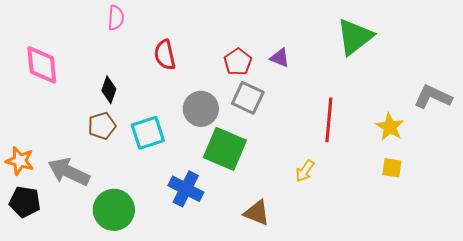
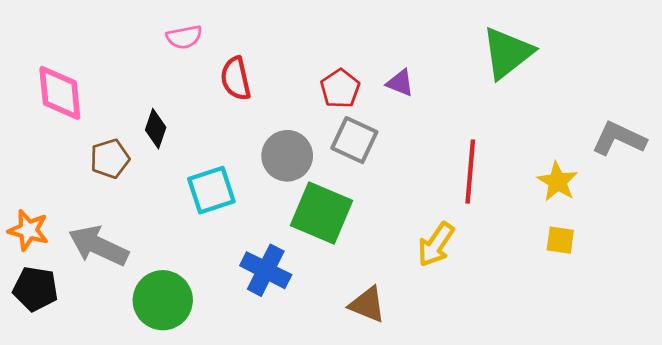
pink semicircle: (116, 18) -> (184, 37), moved, turned 75
brown pentagon: (102, 126) -> (110, 159), moved
yellow arrow: (305, 171) -> (436, 244), size x1.4

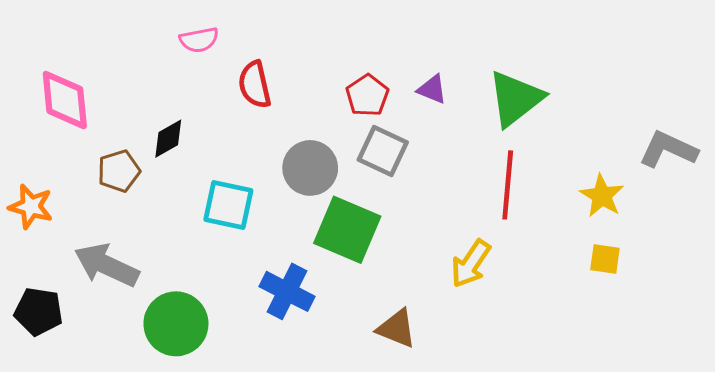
green triangle: (507, 53) -> (515, 99), moved
black diamond: (156, 129) -> (168, 139), turned 42
cyan square: (211, 190) -> (228, 205), turned 30
orange star: (28, 230) -> (31, 207), moved

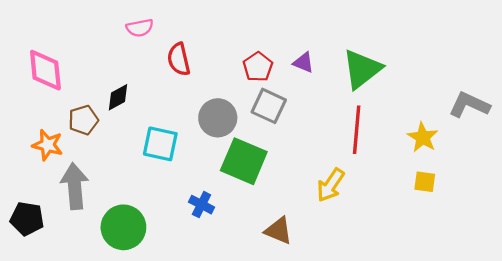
orange star: (31, 207) -> (48, 145), moved
gray arrow: (106, 265) -> (75, 186), turned 60
blue cross: (287, 291) -> (201, 205), size x0.7

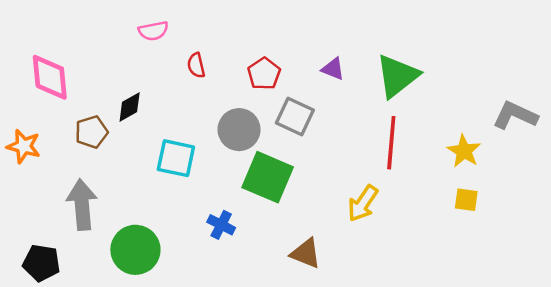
red semicircle: (179, 59) -> (196, 65), size x0.7
red pentagon: (258, 67) -> (264, 74), moved
orange star: (48, 145) -> (24, 146), moved
black pentagon: (27, 219) -> (41, 263), moved

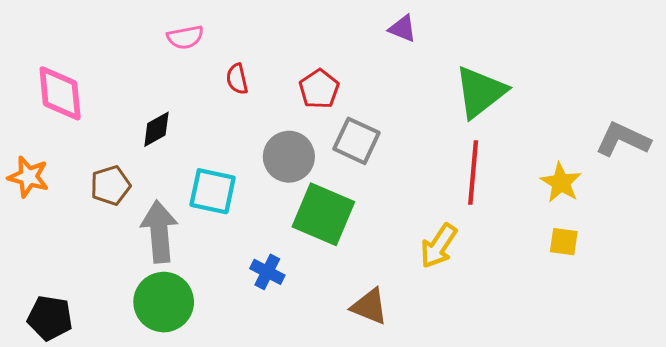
purple triangle: (333, 69) -> (403, 29), moved
brown pentagon: (91, 132) -> (110, 185), moved
gray arrow: (82, 205) -> (159, 232), moved

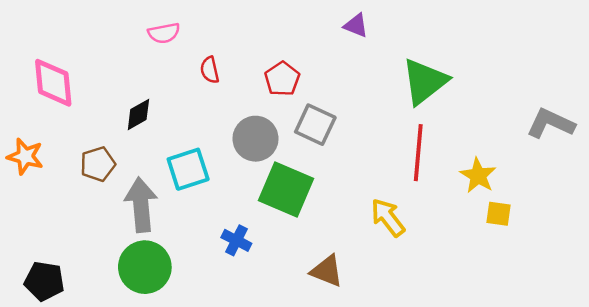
yellow star: (561, 183) -> (478, 176), moved
cyan square: (213, 191) -> (188, 169), turned -30
yellow arrow: (439, 246) -> (388, 218), turned 108

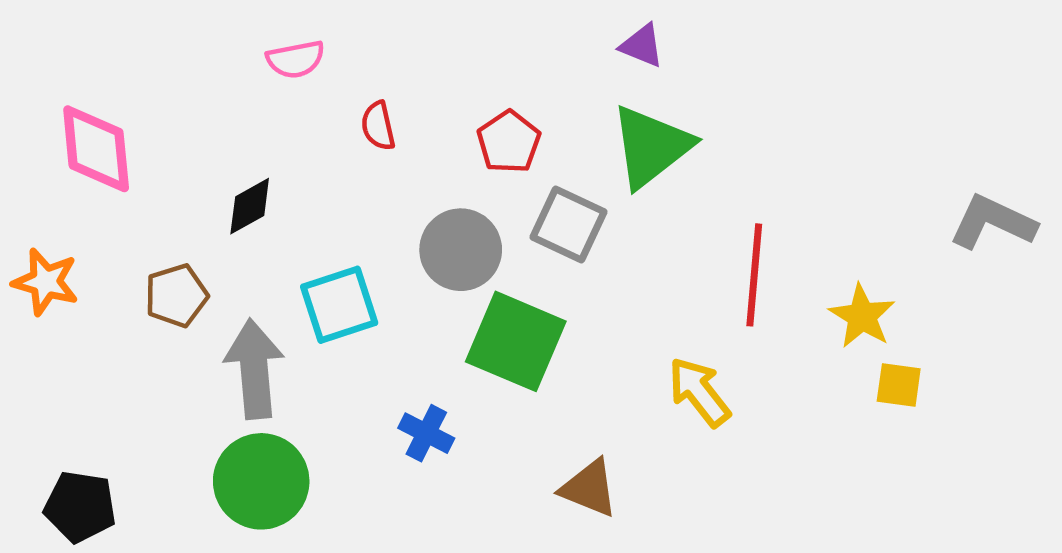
green triangle: (425, 81) -> (651, 147), moved

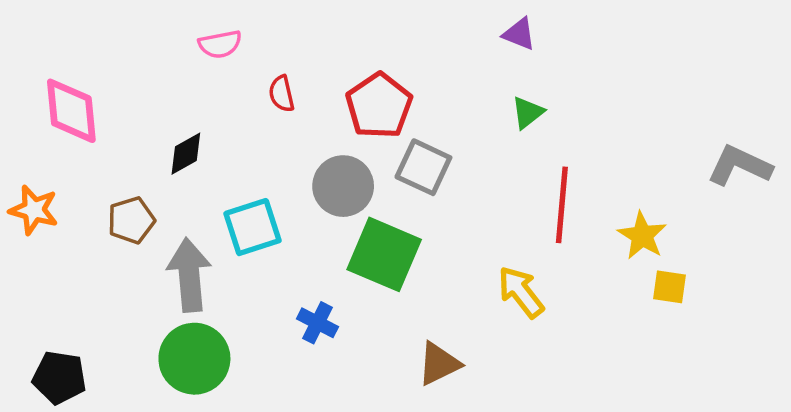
purple triangle: (642, 46) -> (519, 34), moved
red pentagon: (509, 142) -> (379, 106), size x1.4
green triangle: (651, 147) -> (528, 113), moved, size x0.5
brown triangle: (589, 488) -> (439, 364), turned -48

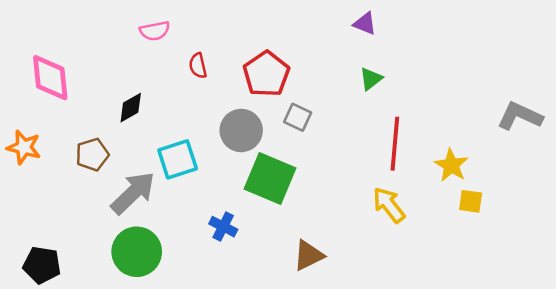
gray square: (423, 167) -> (298, 117), size x0.7
gray arrow: (189, 275) -> (133, 193), turned 51
yellow arrow: (521, 292) -> (389, 205), moved

